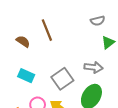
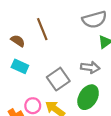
gray semicircle: (98, 21) -> (94, 20), size x1.6
cyan rectangle: (26, 76) -> (20, 66), moved

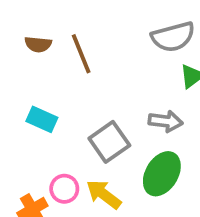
brown semicircle: (18, 41) -> (38, 44), moved, turned 152

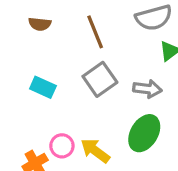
brown line: (81, 54) -> (95, 32), moved
gray square: (109, 142) -> (100, 79), moved

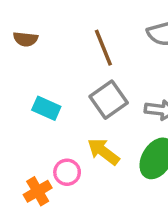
brown semicircle: (40, 24) -> (26, 39), moved
yellow arrow: (95, 151) -> (103, 151), moved

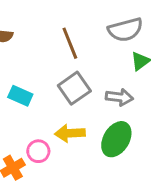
yellow arrow: (103, 151) -> (70, 133), turned -40

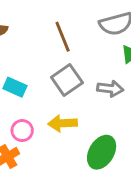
green ellipse: (116, 139) -> (102, 152), moved
pink circle: (38, 151) -> (22, 131), moved

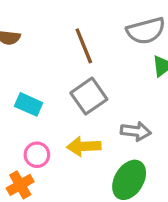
gray arrow: (110, 89) -> (136, 131), moved

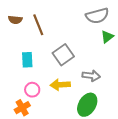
brown line: (84, 46) -> (38, 25), moved
cyan rectangle: (29, 104) -> (27, 60), turned 63

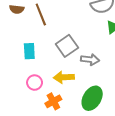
gray arrow: (91, 76) -> (90, 59), moved
orange cross: (22, 108) -> (53, 101), moved

